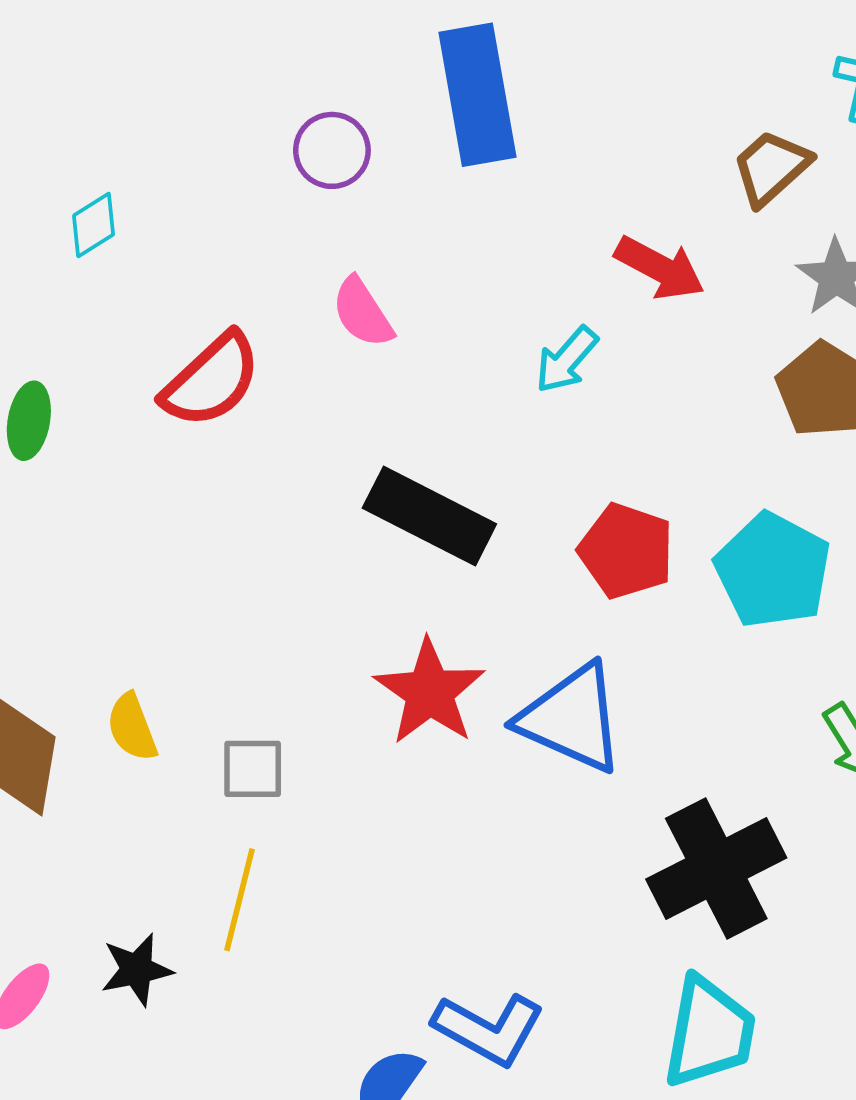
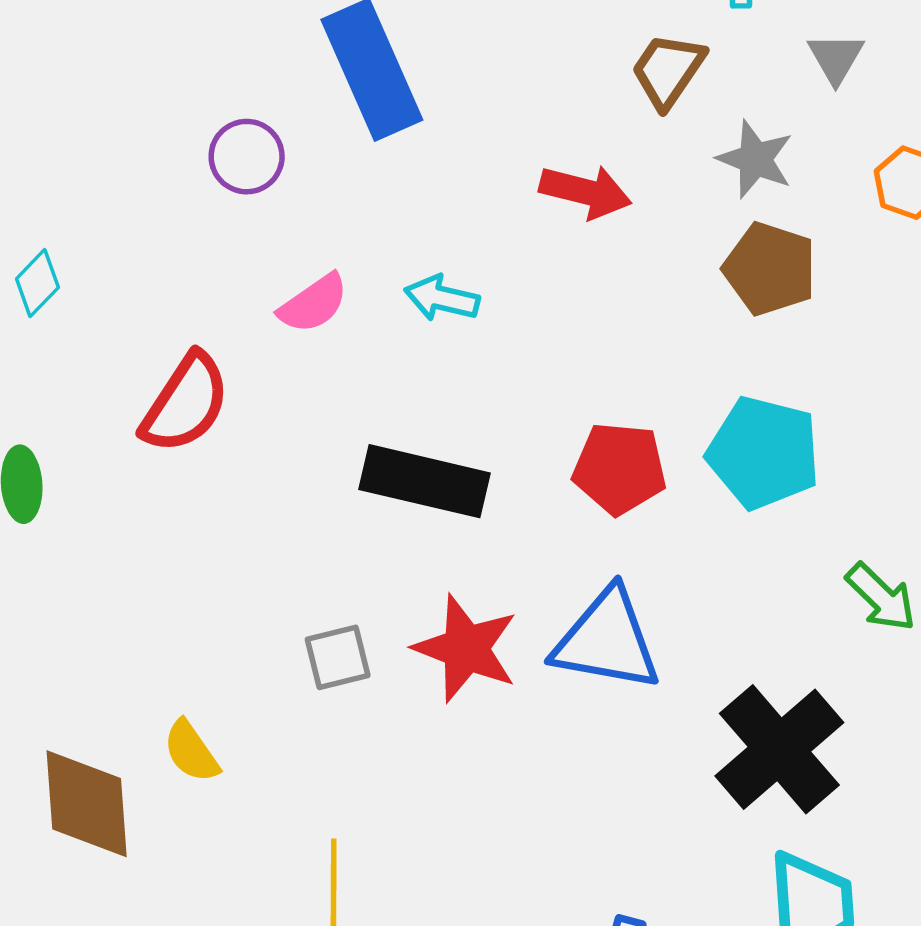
pink semicircle: (362, 313) -> (313, 303), turned -78
cyan arrow: (567, 360) -> (442, 298), moved, turned 76
gray square: (253, 769) -> (338, 657), moved

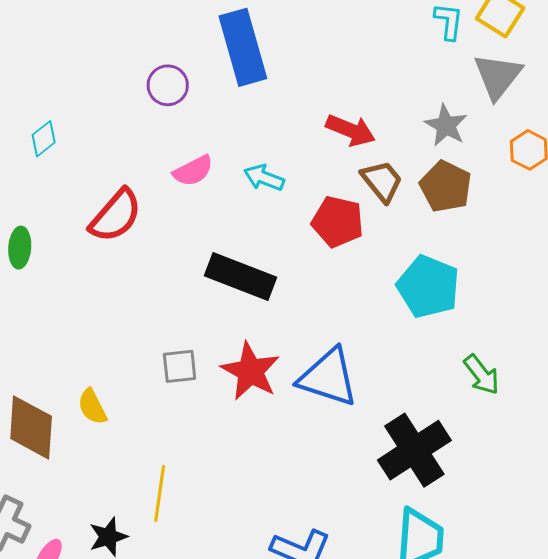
gray triangle: (836, 58) -> (498, 76), size x1.6
brown trapezoid: (668, 70) -> (382, 181), moved, turned 99
red pentagon: (620, 468) -> (338, 222), moved

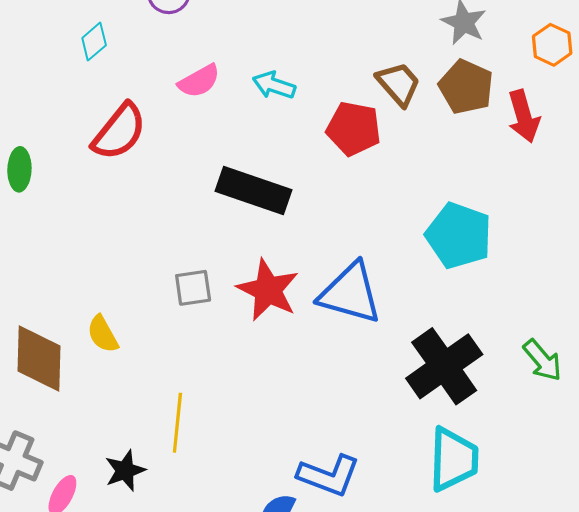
red arrow: (351, 130) -> (524, 116), moved, turned 54
cyan diamond: (44, 139) -> (94, 42), moved
cyan pentagon: (428, 287) -> (459, 236), moved
green arrow: (482, 375) -> (542, 360), moved

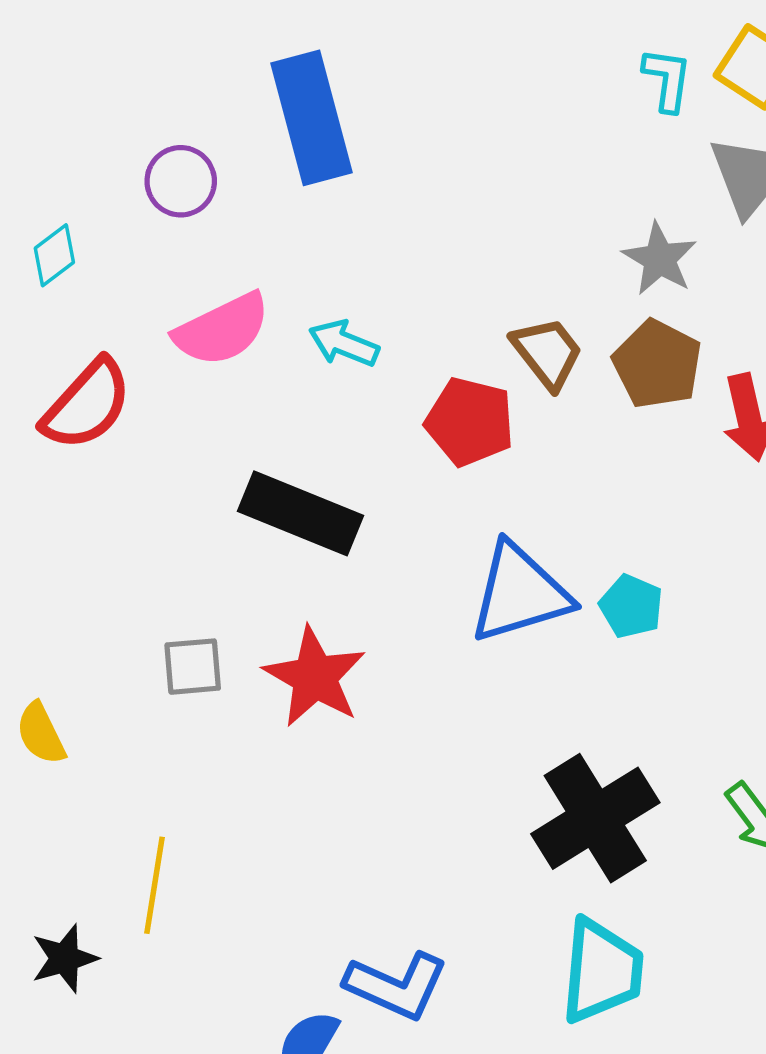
pink semicircle: (199, 81) -> (222, 330), size x1.4
cyan pentagon: (459, 236) -> (631, 606), size x0.6
blue triangle: (350, 293) -> (520, 593), moved, turned -36

